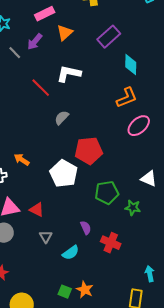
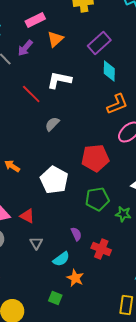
cyan diamond: (131, 65) -> (109, 71), moved
red pentagon: (89, 151) -> (95, 158), moved
orange star: (85, 290) -> (75, 278), moved

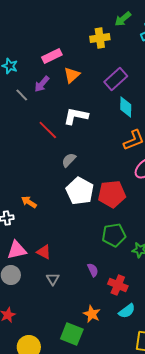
white pentagon: (54, 180) -> (80, 191), moved
cyan semicircle: (61, 259) -> (127, 311), moved
green square: (55, 298) -> (72, 334), size x1.6

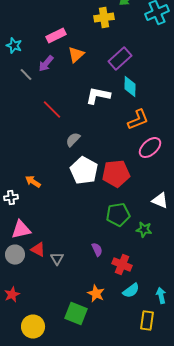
white L-shape: (76, 116) -> (98, 96), moved
red triangle: (44, 252) -> (38, 250), moved

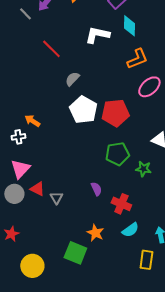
white cross: (11, 198) -> (18, 137), moved
pink triangle: (21, 230) -> (20, 169), turned -35

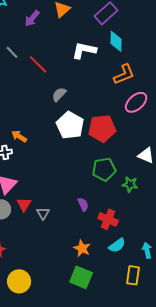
gray line: (25, 14) -> (12, 52), moved
red triangle: (37, 189) -> (24, 204), turned 35
green square: (75, 253) -> (81, 277), moved

